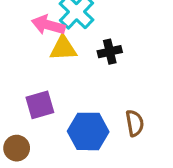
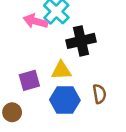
yellow triangle: (63, 48) -> (61, 70), moved
black cross: (110, 52) -> (81, 41), size x1.6

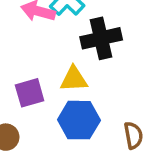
brown semicircle: (99, 94) -> (133, 135), moved

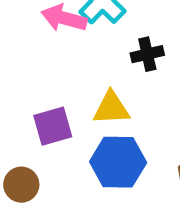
black cross: (101, 38) -> (147, 54), size x0.6

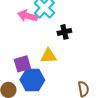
blue hexagon: (118, 162) -> (32, 80), moved

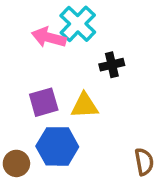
purple square: (22, 64) -> (44, 102), moved

